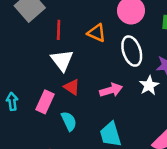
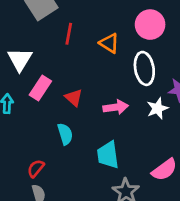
white triangle: (62, 60) -> (20, 59), moved
pink rectangle: (45, 102) -> (40, 88), moved

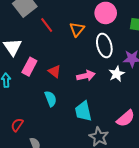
red line: (69, 34) -> (47, 25), turned -42
orange triangle: (109, 43) -> (77, 29), turned 42
red semicircle: (36, 168) -> (17, 125), moved

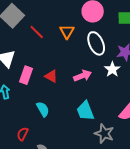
cyan semicircle: (51, 99) -> (43, 109), moved

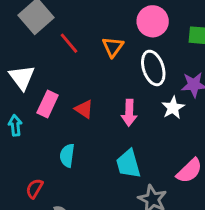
pink arrow: (83, 76) -> (129, 113), turned 108
cyan semicircle: (43, 109) -> (67, 155), turned -147

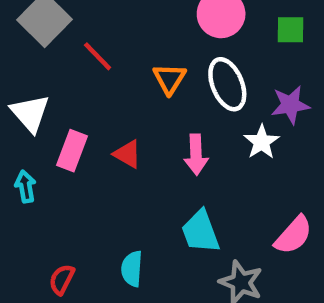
orange triangle: (113, 47) -> (170, 79), moved
cyan semicircle: (67, 155) -> (132, 269), moved

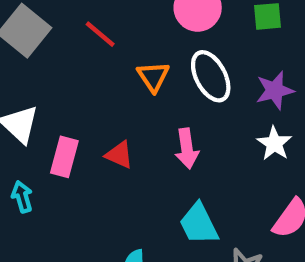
red line: (98, 56) -> (100, 34), moved
white star: (262, 142) -> (274, 143), moved

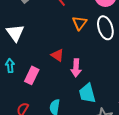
pink arrow: (187, 149) -> (76, 68), moved
pink rectangle: (64, 157) -> (32, 75), moved

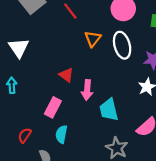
pink rectangle: (32, 75) -> (53, 107), moved
cyan trapezoid: (87, 93) -> (109, 110), moved

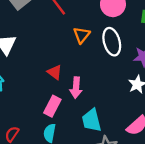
pink rectangle: (53, 107) -> (52, 106), moved
cyan trapezoid: (109, 110) -> (92, 120), moved

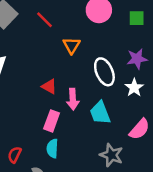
white ellipse: (112, 42) -> (104, 72), moved
cyan trapezoid: (92, 120) -> (100, 113), moved

